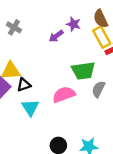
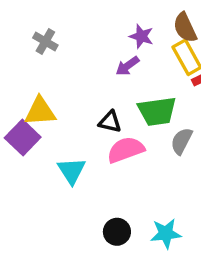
purple arrow: (56, 36) -> (127, 66), moved
black triangle: (24, 85) -> (110, 122), moved, turned 32

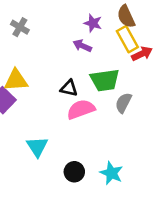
purple arrow: (127, 66) -> (82, 46), turned 60
cyan triangle: (72, 171) -> (37, 147), moved
cyan star: (166, 234) -> (111, 173), turned 30

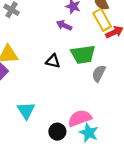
pink semicircle: (81, 109) -> (80, 118), moved

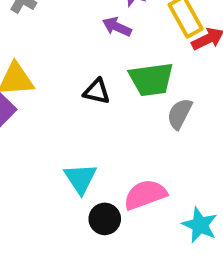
cyan triangle: (26, 110) -> (80, 178), moved
cyan star: (89, 133) -> (200, 225), moved

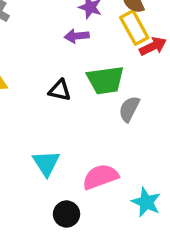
purple arrow: (117, 27) -> (77, 36), turned -30
black circle: (105, 219) -> (67, 214), moved

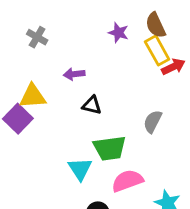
purple arrow: (77, 36) -> (74, 74), moved
green trapezoid: (105, 80) -> (110, 148), moved

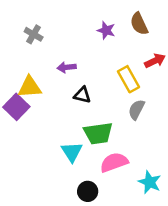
yellow rectangle: (157, 50) -> (129, 79), moved

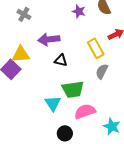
purple arrow: (67, 67) -> (49, 39), size x1.5

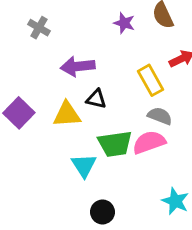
yellow triangle: (21, 54) -> (67, 114), moved
gray semicircle: (102, 71) -> (160, 116), turned 84
pink semicircle: (85, 111) -> (149, 142), moved

